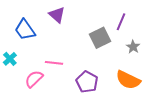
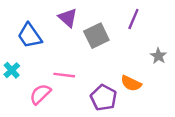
purple line: (121, 22) -> (133, 19), moved
gray square: (100, 38) -> (96, 36), moved
orange semicircle: (128, 80) -> (131, 83), moved, size x0.7

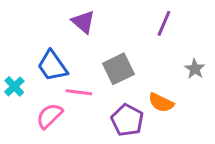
blue trapezoid: (30, 36) -> (52, 66), moved
gray square: (96, 36) -> (118, 69), moved

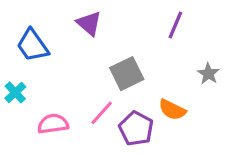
blue trapezoid: (52, 66) -> (33, 45), moved
pink line: (79, 92) -> (102, 113), moved, turned -55
pink semicircle: (50, 116) -> (53, 124), turned 36

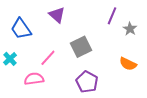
gray star: (208, 74) -> (130, 29), moved
orange semicircle: (172, 110) -> (128, 64), moved
pink line: (102, 113) -> (48, 58), moved

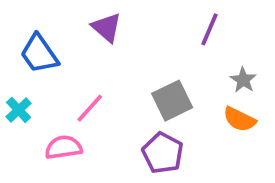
gray star: (130, 29) -> (243, 80), moved
gray square: (81, 47) -> (172, 101), moved

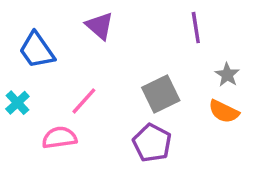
purple line: (210, 29) -> (196, 28), turned -32

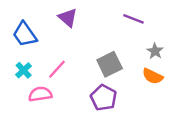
purple line: (196, 28) -> (133, 19), turned -60
cyan cross: (17, 103) -> (24, 70), moved

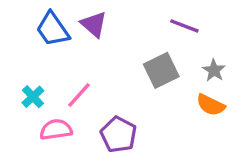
blue trapezoid: (25, 34) -> (53, 29), moved
gray square: (110, 64) -> (161, 70), moved
purple pentagon: (104, 98) -> (118, 135), moved

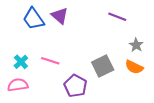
gray square: (161, 70) -> (103, 66), moved
pink line: (79, 95) -> (50, 61), turned 66
pink semicircle: (56, 130) -> (18, 85), moved

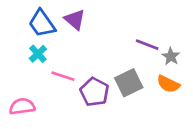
purple line: (117, 17) -> (147, 45), moved
cyan cross: (21, 62) -> (38, 54), moved
purple pentagon: (75, 86) -> (94, 92), moved

